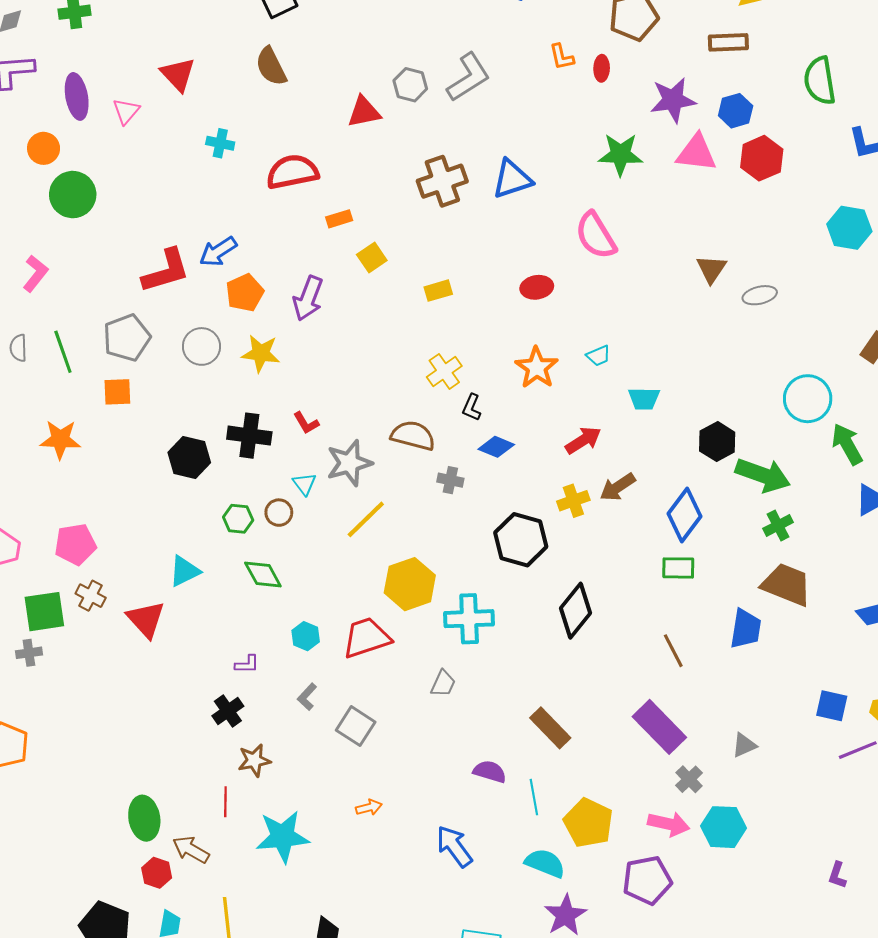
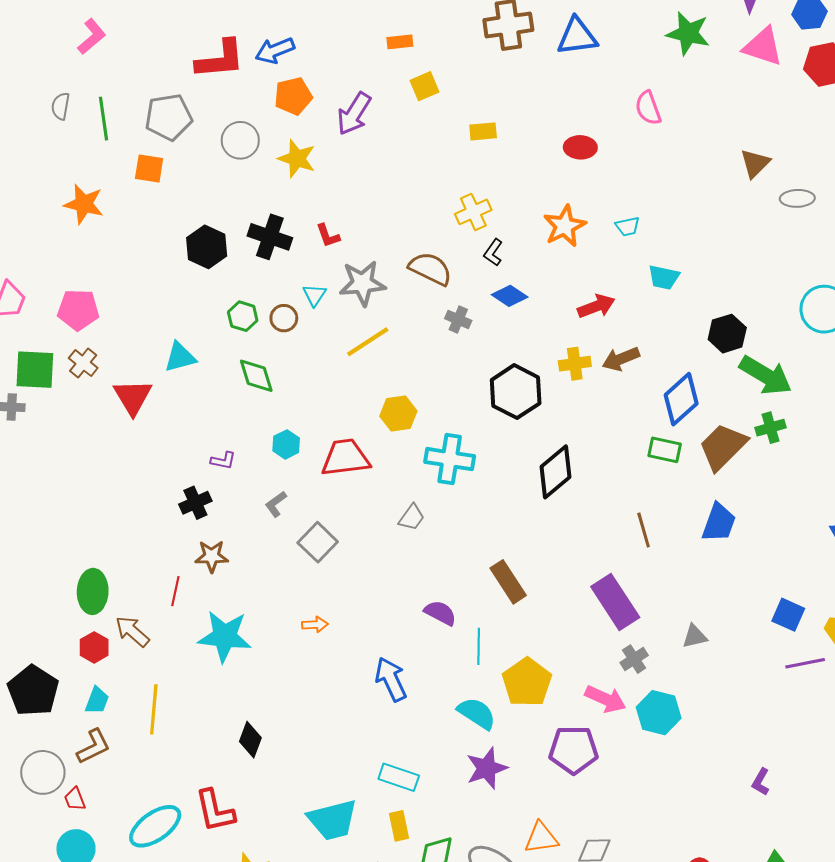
pink semicircle: (596, 236) -> (648, 108), size x0.7
yellow hexagon: (410, 584) -> (398, 414), size x0.7
brown trapezoid: (787, 585) -> (723, 447), moved, turned -78

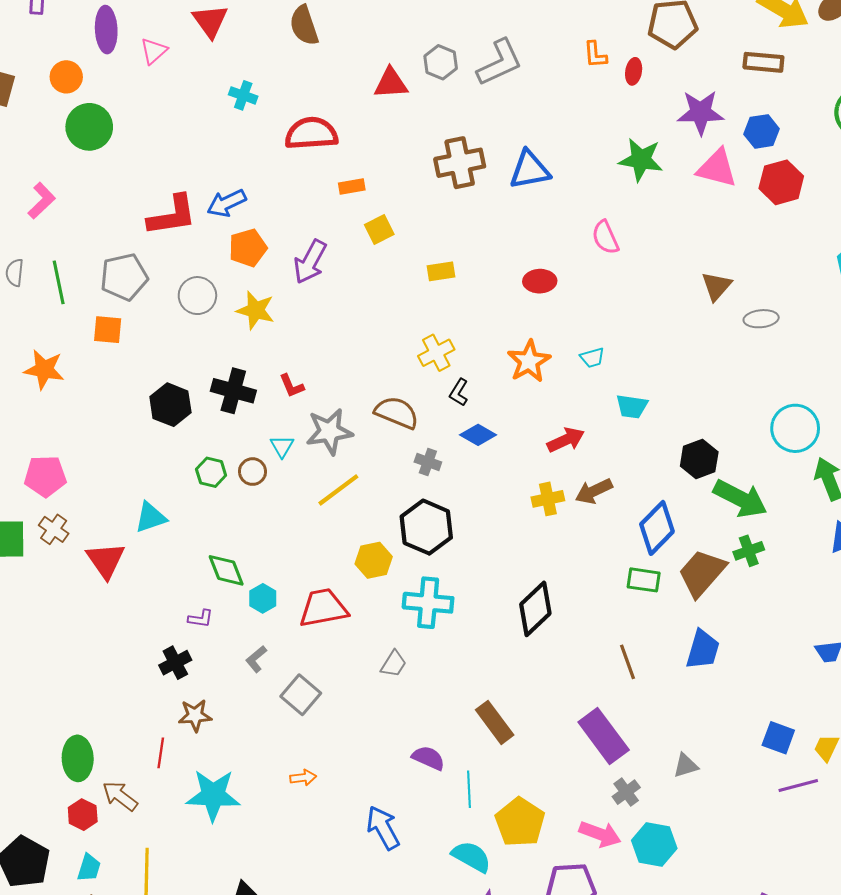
green diamond: (256, 376) -> (226, 570), moved
black hexagon: (516, 392) -> (426, 527), moved

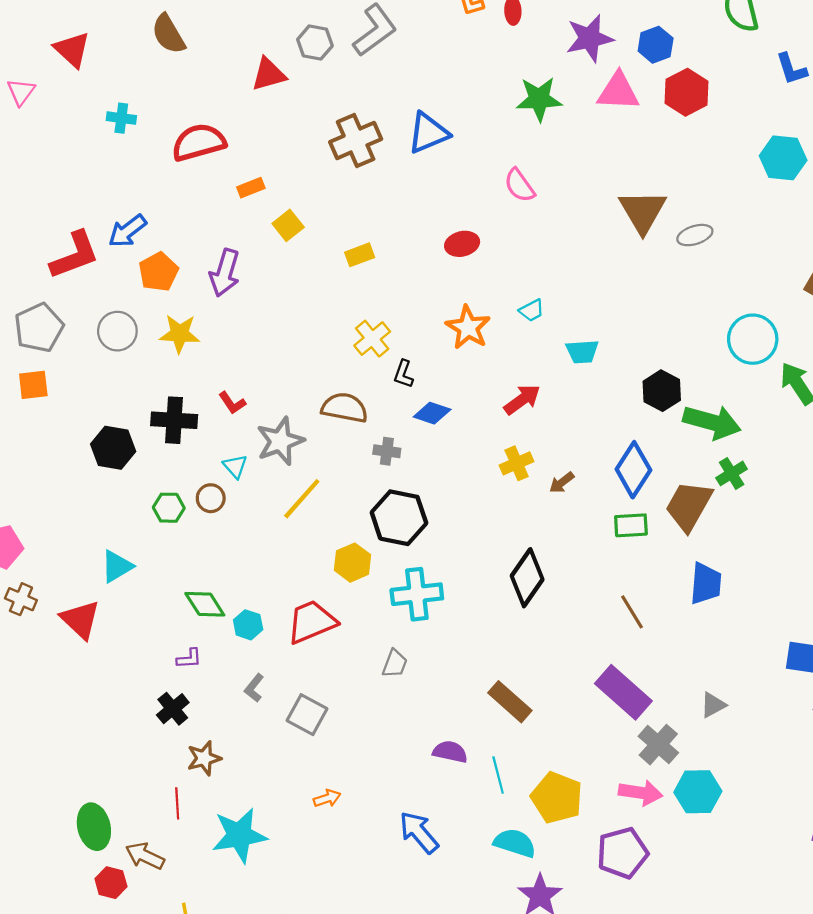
brown triangle: (716, 286) -> (643, 211), size x1.5
brown arrow: (594, 491) -> (562, 483), moved, size x0.7
gray cross: (626, 792) -> (658, 745), size x1.4

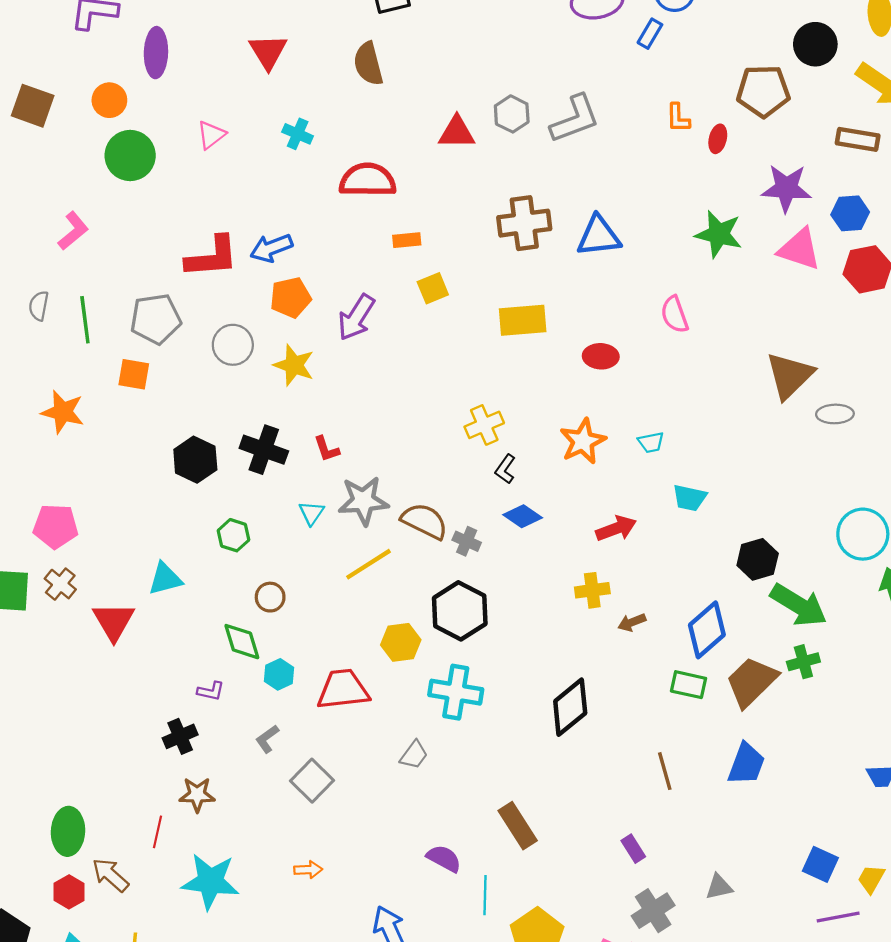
pink triangle: (21, 92) -> (211, 135), moved
yellow rectangle: (360, 255) -> (523, 320), moved, size x1.6
brown semicircle: (345, 408) -> (425, 521), moved
brown circle: (211, 498) -> (270, 597), moved
purple rectangle: (623, 692) -> (633, 849), size x0.5

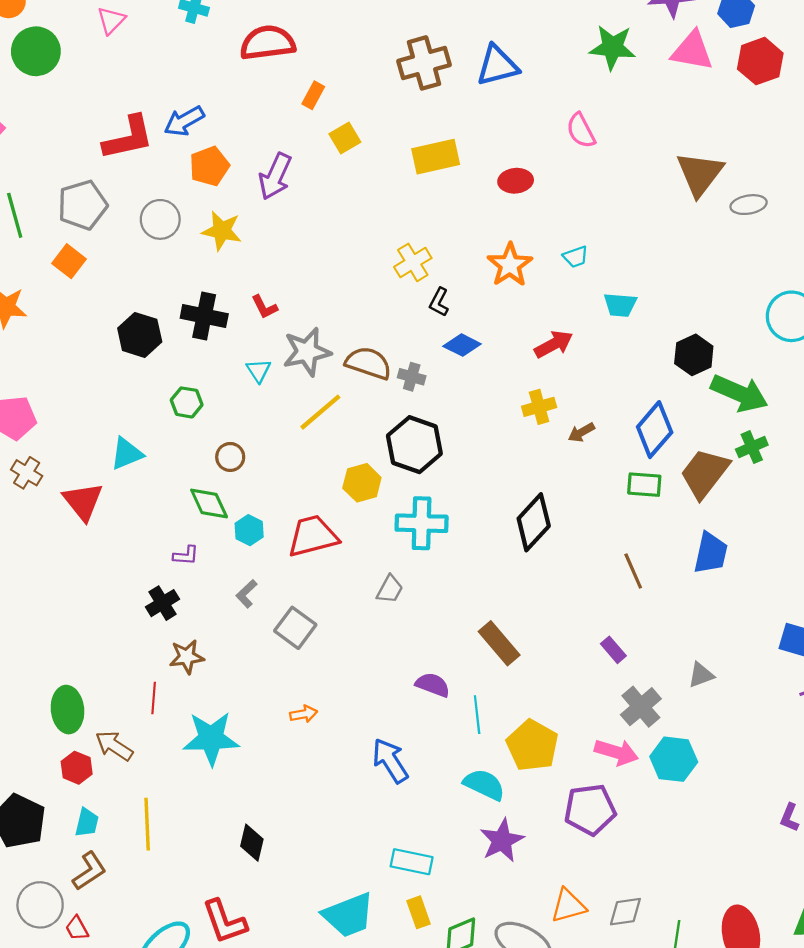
orange rectangle: (407, 240) -> (313, 95), turned -48
orange square: (134, 374) -> (69, 261), turned 36

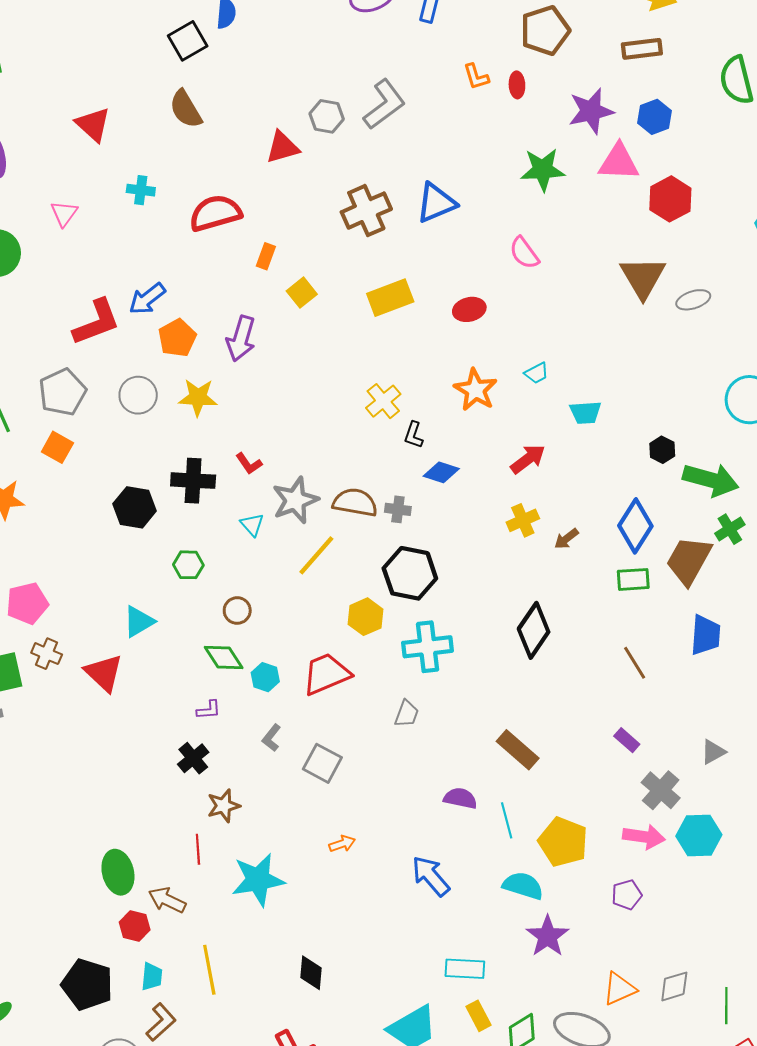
red hexagon: (760, 61) -> (670, 199), moved
black hexagon: (694, 355) -> (662, 450), size x0.7
purple pentagon: (590, 810) -> (627, 895), size x0.6

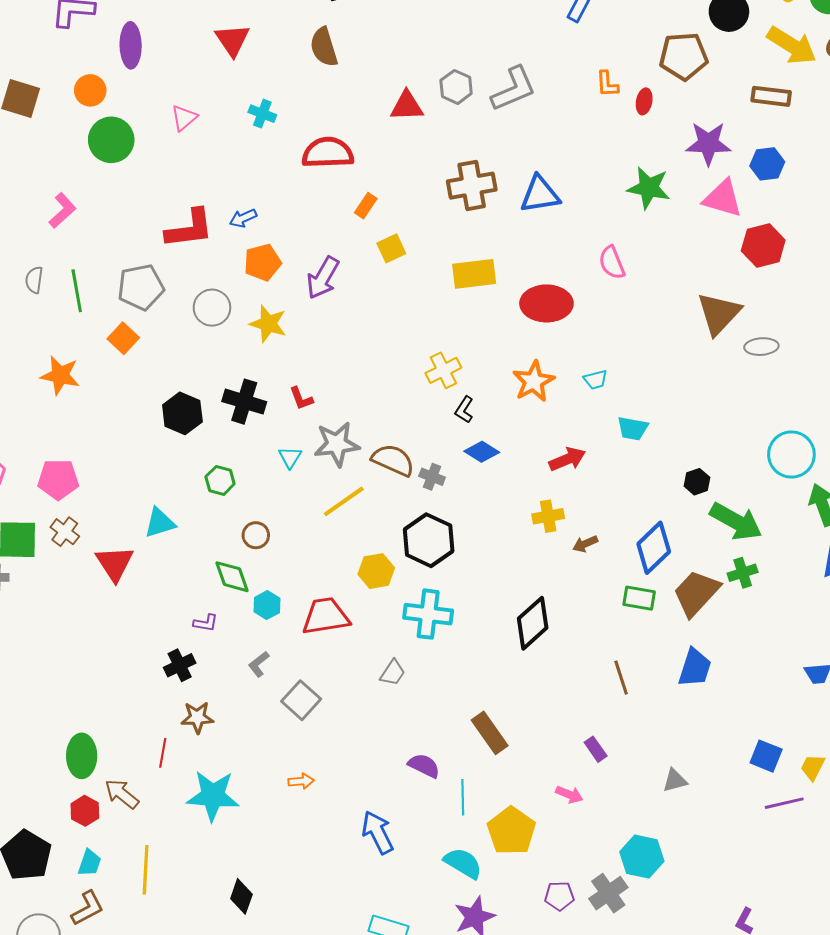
blue arrow: (147, 299) -> (243, 218), size x0.7
red ellipse: (469, 309) -> (546, 303), size x1.6
gray cross: (661, 790) -> (608, 893), moved
pink arrow: (644, 837) -> (569, 795), moved, size x0.7

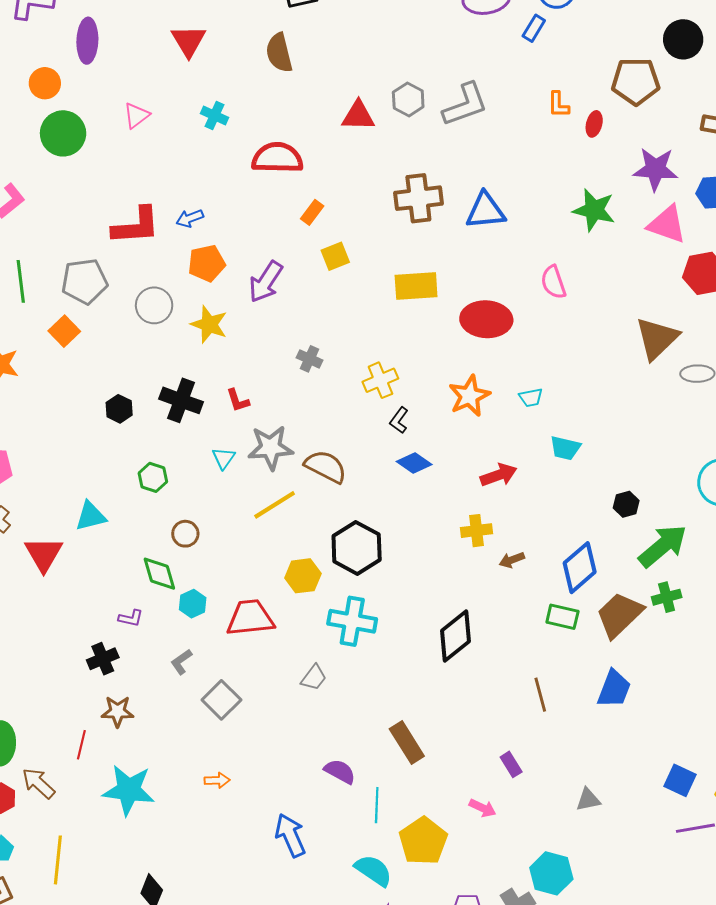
black hexagon: (182, 413) -> (119, 409), size x0.7
gray cross: (432, 477) -> (309, 359), moved
green arrow: (736, 522) -> (663, 546), turned -72

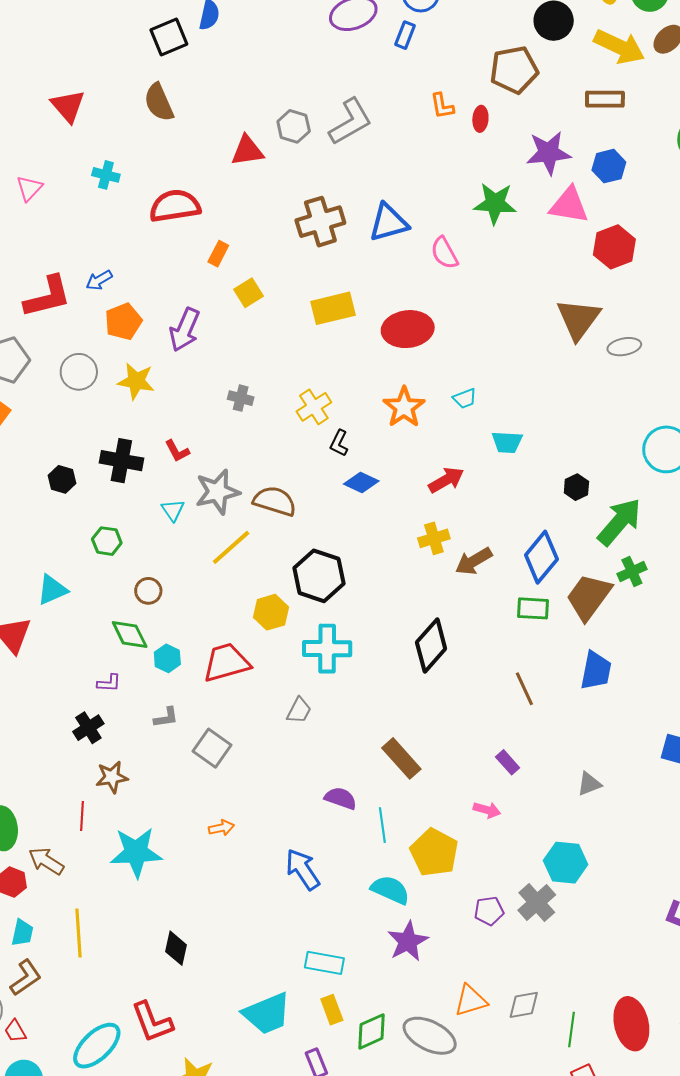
pink semicircle: (553, 282) -> (444, 253), moved
brown arrow: (512, 560) -> (474, 561), size x1.5
gray L-shape: (181, 662) -> (166, 717), turned -144

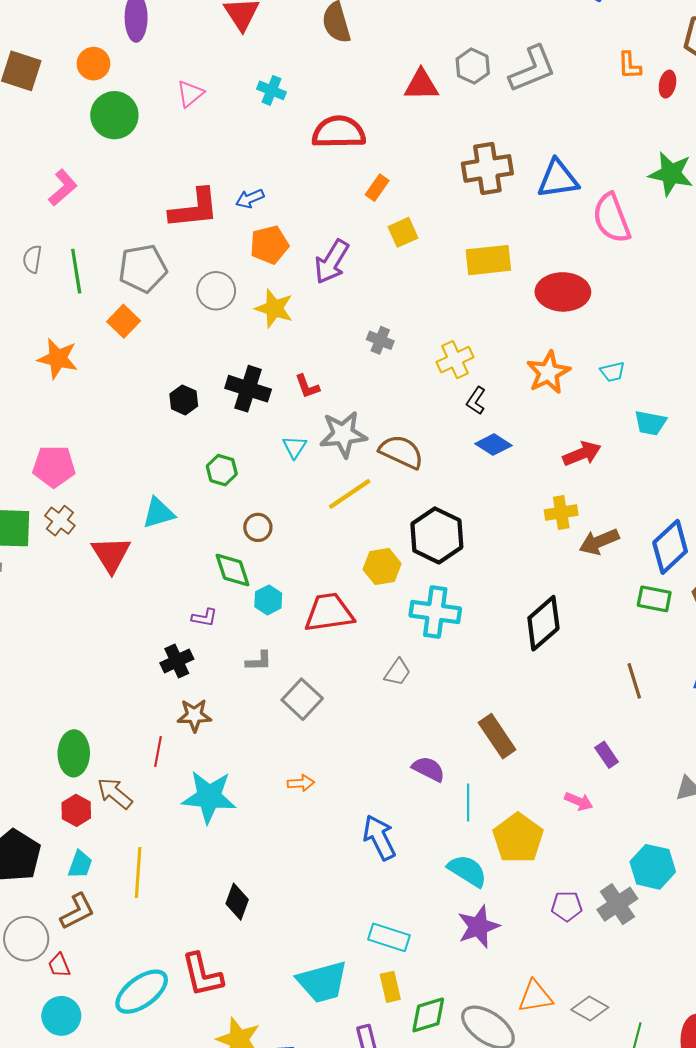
pink semicircle: (444, 253) -> (612, 218), size x1.4
gray diamond: (524, 1005) -> (590, 1009), turned 32

